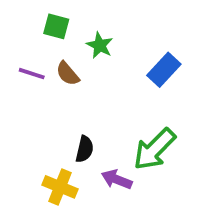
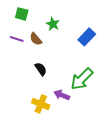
green square: (56, 26) -> (22, 14), moved
black semicircle: (85, 149) -> (41, 69), moved, turned -48
yellow cross: (60, 187) -> (41, 104), moved

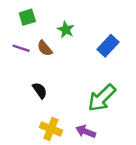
green square: (22, 14) -> (27, 17), turned -32
black semicircle: (41, 69) -> (40, 90), moved
purple arrow: (62, 95) -> (86, 131), moved

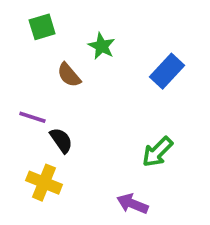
purple line: (21, 48) -> (32, 117), moved
green arrow: (102, 98) -> (157, 152), size x0.7
yellow cross: (51, 129) -> (44, 183), moved

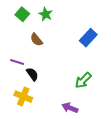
green square: (42, 27) -> (22, 14), turned -32
green star: (102, 46) -> (46, 14), moved

